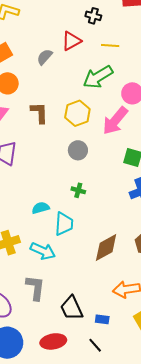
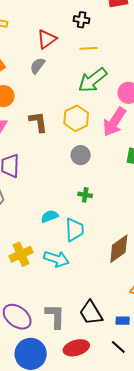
red triangle: (71, 41) -> (47, 39), moved
yellow line: (110, 46) -> (88, 48), moved
gray L-shape: (35, 288) -> (55, 316), moved

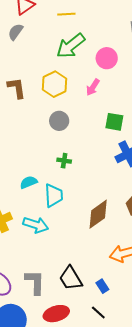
pink arrow: (114, 122) -> (93, 87), size x0.6
blue rectangle: (123, 321) -> (102, 286), turned 56

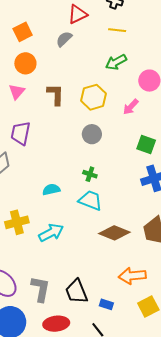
green arrow: (71, 46) -> (116, 62), size x0.7
cyan trapezoid: (54, 195) -> (90, 200), moved, turned -75
brown diamond: (98, 214) -> (114, 233), turned 48
cyan arrow: (36, 225) -> (51, 233), turned -55
blue rectangle: (102, 286) -> (106, 304), turned -48

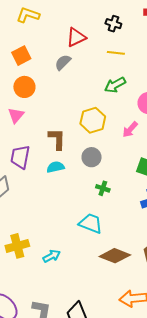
brown L-shape: (56, 94) -> (57, 139), moved
green cross: (90, 174) -> (103, 188), moved
cyan semicircle: (51, 189) -> (55, 167), moved
cyan arrow: (51, 233) -> (52, 256), size x0.7

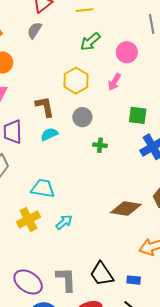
cyan trapezoid: (91, 223) -> (43, 188), moved

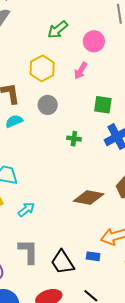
green cross: (100, 145) -> (74, 139), moved
gray L-shape: (66, 279) -> (28, 251), moved
blue rectangle: (134, 280) -> (93, 256), moved

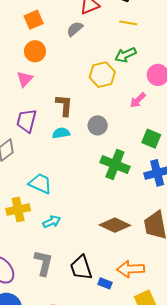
yellow hexagon: (42, 68) -> (102, 75), moved
green cross: (74, 139) -> (115, 164), size x2.0
black trapezoid: (63, 262) -> (81, 268), moved

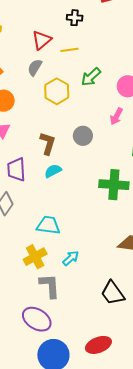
yellow line: (128, 23) -> (69, 50), moved
yellow hexagon: (102, 75) -> (57, 91), moved
brown L-shape: (64, 105) -> (48, 143), turned 30
gray circle: (98, 125) -> (83, 136), moved
gray L-shape: (43, 263) -> (50, 286), moved

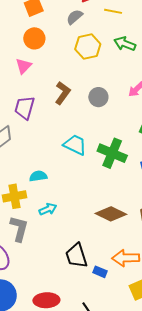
green arrow: (91, 77) -> (125, 44), turned 45
cyan semicircle: (53, 171) -> (38, 176), moved
cyan trapezoid: (48, 225) -> (75, 145), moved

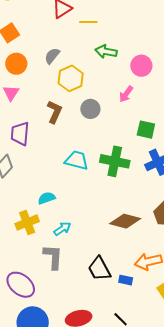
gray semicircle: (75, 17) -> (52, 56), moved
yellow hexagon: (88, 47) -> (71, 78), moved
gray L-shape: (19, 229) -> (53, 257), moved

